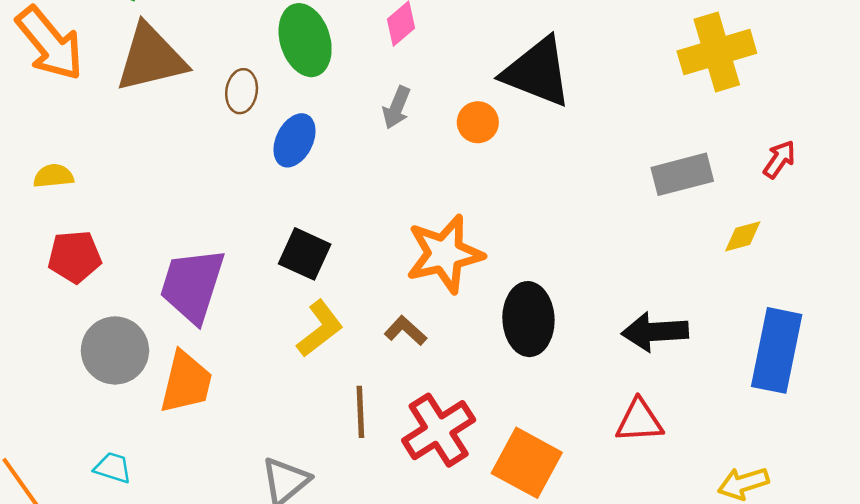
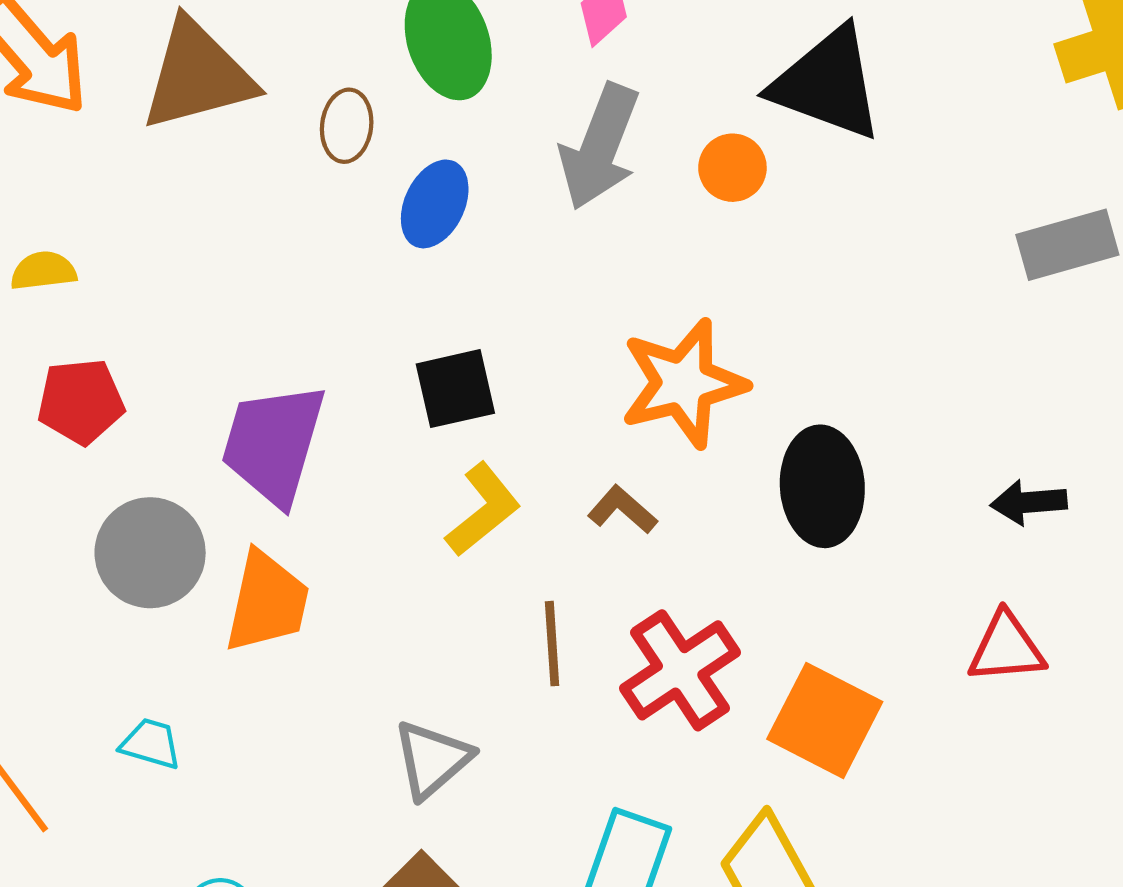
gray arrow: (397, 108) -> (600, 147), size x1.8
black square: (305, 254) -> (455, 389), turned -36
black arrow: (655, 332) -> (1029, 502), size x0.7

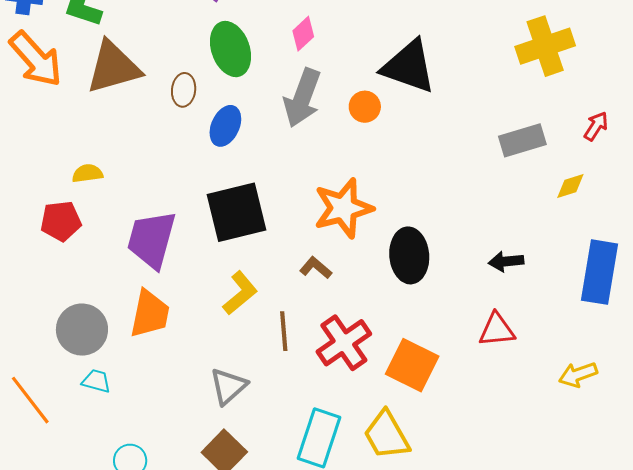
yellow semicircle: (43, 271) -> (87, 173), moved
black square: (455, 389) -> (236, 212), size x1.6
yellow L-shape: (483, 510) -> (240, 293), moved
gray circle: (150, 553) -> (82, 330), moved

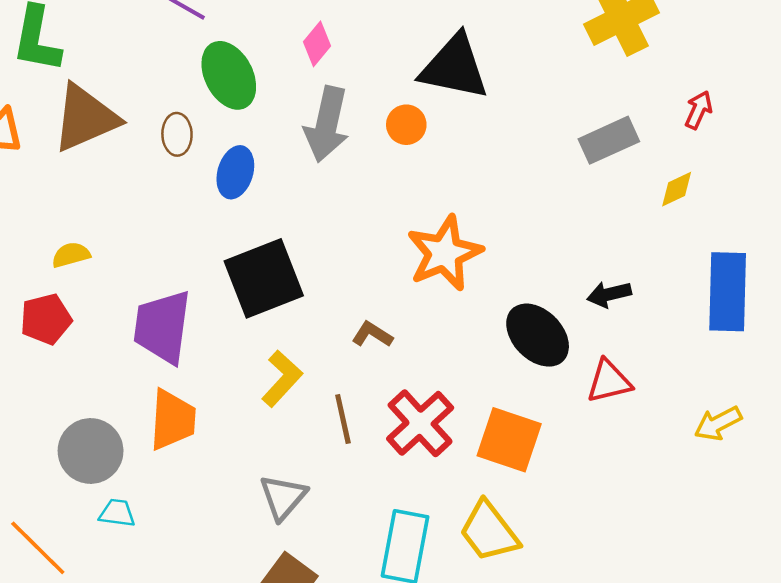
orange star: (343, 208) -> (445, 253), moved
black ellipse: (409, 255) -> (538, 335), moved, turned -32

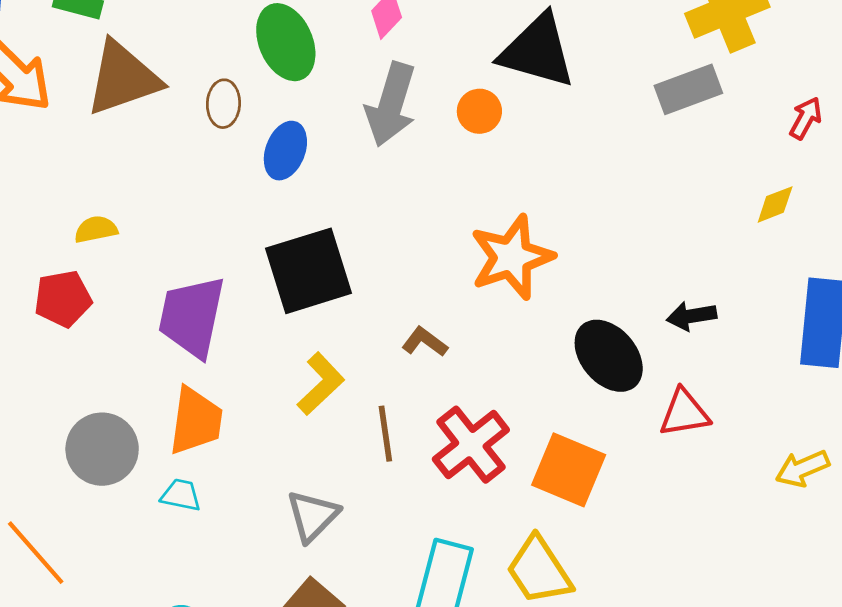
gray rectangle: (609, 140) -> (688, 89), moved
cyan trapezoid: (117, 513) -> (181, 495), moved

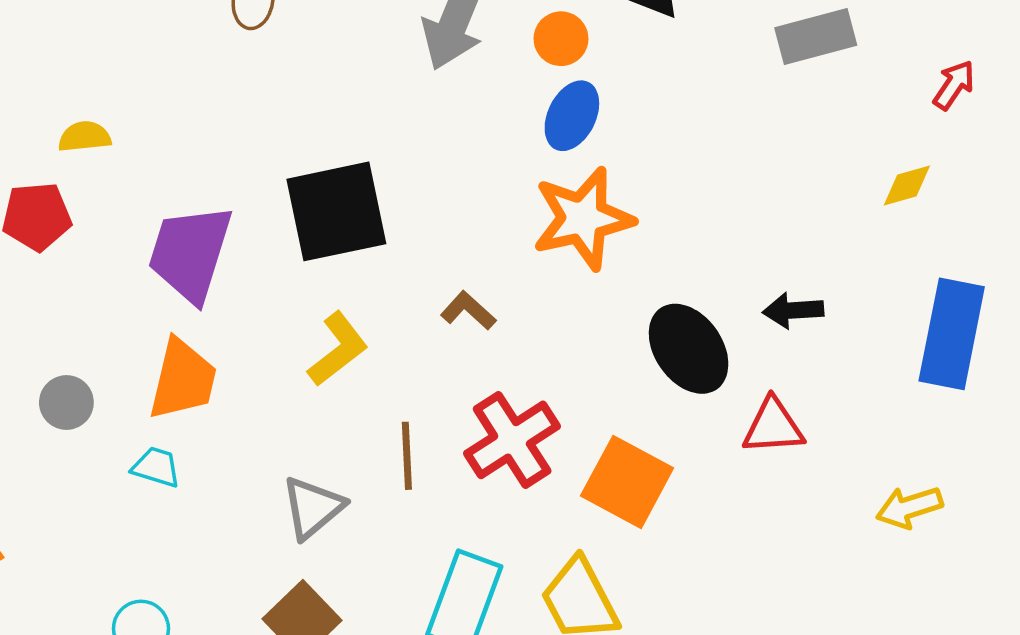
blue ellipse: (285, 151) -> (572, 116), moved
brown line: (385, 434) -> (407, 456), moved
gray circle: (102, 449) -> (66, 403), size x0.6

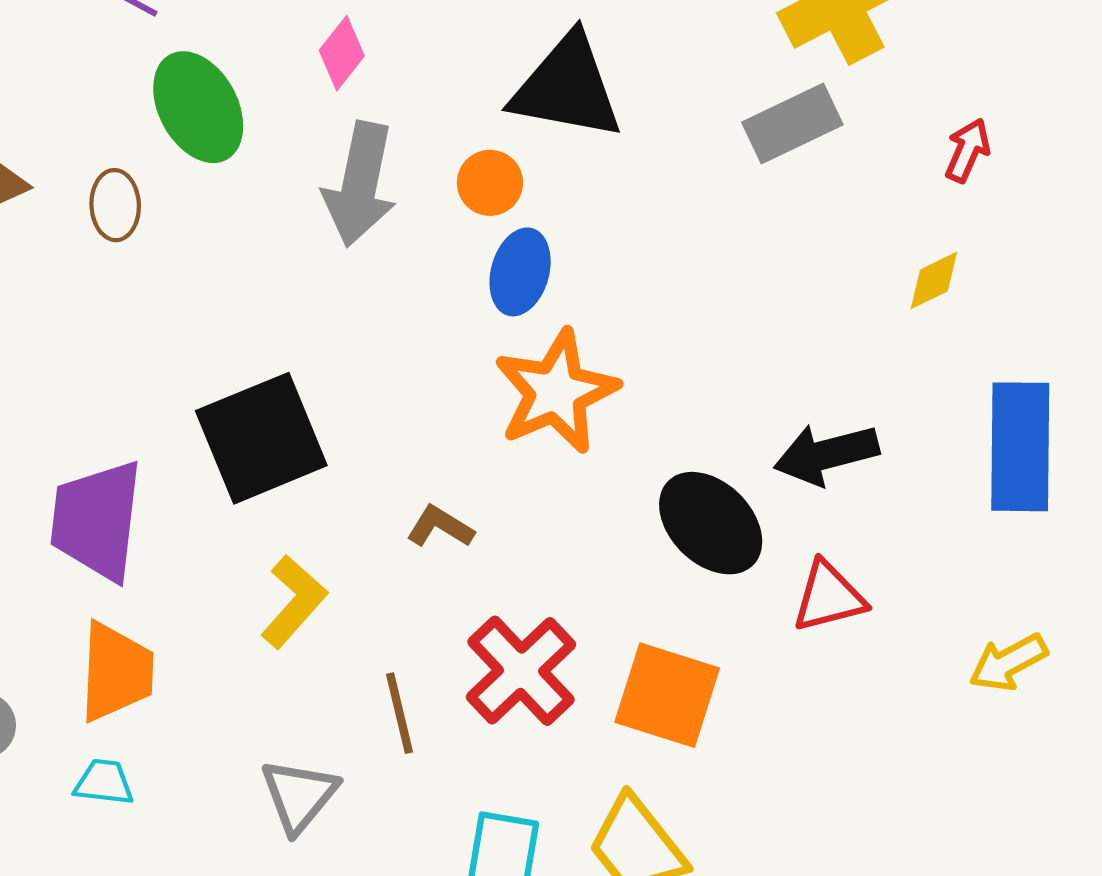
black arrow: (793, 310) -> (826, 454), size x1.4

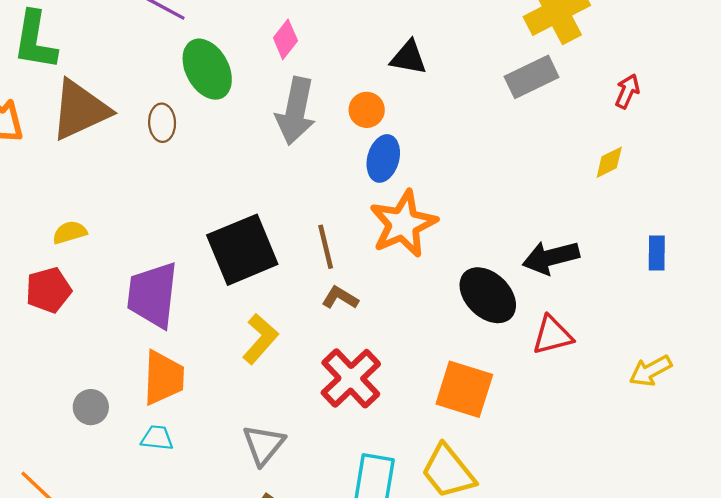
black triangle: (567, 87) -> (409, 58), size x0.6
blue rectangle: (1020, 447) -> (657, 253), size x0.5
red cross: (521, 671) -> (351, 378), moved
brown line: (400, 713) -> (326, 247), moved

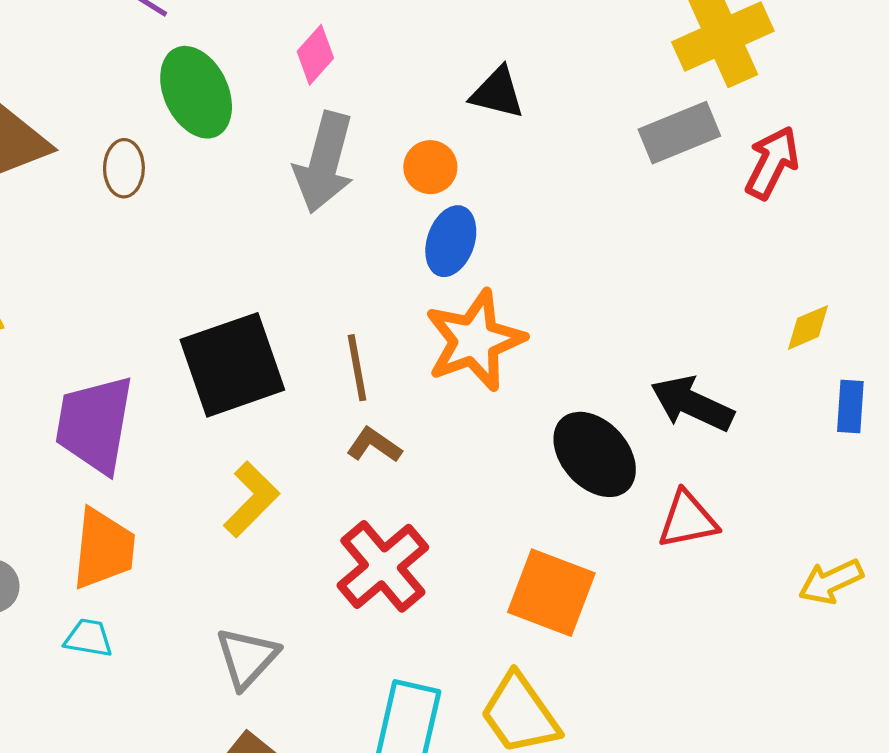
red arrow: (627, 91) -> (772, 163), moved, size x1.4
yellow diamond: (609, 162) -> (808, 327), moved
black arrow: (551, 257) -> (692, 404), turned 36

